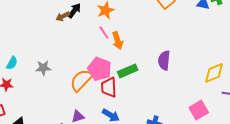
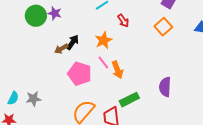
gray star: (43, 68) -> (33, 99), moved
pink pentagon: (100, 69) -> (80, 74), moved

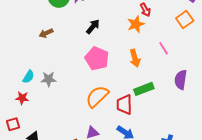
orange star: (104, 40) -> (136, 24), moved
brown arrow: (61, 49) -> (46, 33), moved
pink line: (103, 63) -> (164, 48), moved

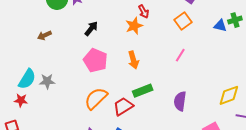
pink line: (164, 48) -> (180, 55), moved, turned 64
cyan semicircle: (28, 77) -> (27, 79), size x1.5
purple semicircle: (181, 80) -> (180, 101), moved
red trapezoid: (124, 105) -> (123, 106), turned 60

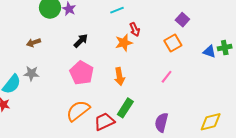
gray star: (47, 81) -> (31, 73), moved
green rectangle: (143, 91) -> (125, 108), turned -42

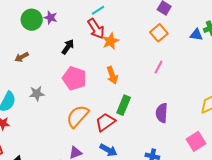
red arrow: (135, 29) -> (96, 29), moved, size x1.5
gray star: (31, 73) -> (37, 94), moved

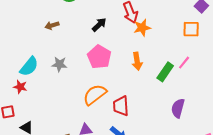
orange square: (159, 33) -> (191, 29), turned 30
green rectangle: (124, 105) -> (165, 72), moved
red trapezoid: (105, 122) -> (121, 106), turned -70

